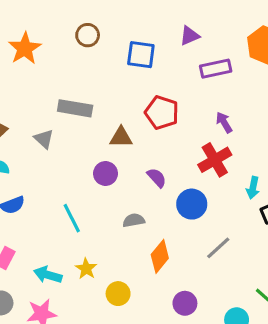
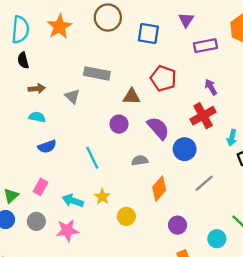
brown circle: (88, 35) -> (108, 18), size x1.5
purple triangle: (190, 36) -> (186, 20), turned -35
purple semicircle: (157, 178) -> (158, 128), size x1.5

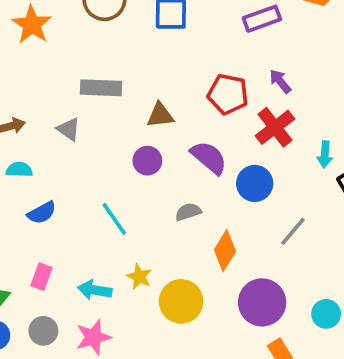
red pentagon: (163, 78) -> (228, 94), moved
yellow circle: (126, 216) -> (181, 301), size x1.5
purple circle: (177, 225) -> (262, 302), size x1.6

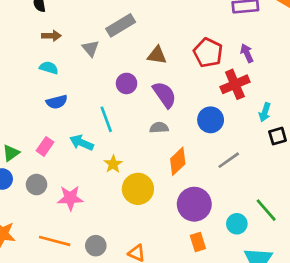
gray rectangle: (101, 88) -> (121, 25), turned -48
purple semicircle: (209, 158) -> (164, 95), moved
purple circle: (147, 161) -> (127, 83), moved
cyan arrow: (95, 290) -> (81, 143), moved

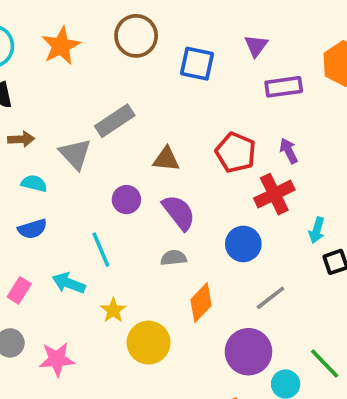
gray triangle: (91, 48) -> (75, 154), size x1.4
cyan semicircle: (49, 68) -> (34, 183), moved
purple circle: (194, 204) -> (248, 352), moved

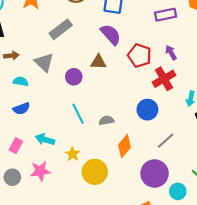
gray rectangle: (115, 121) -> (61, 29), moved
purple circle: (126, 200) -> (74, 77), moved
purple semicircle: (179, 212) -> (111, 35), moved
cyan line: (101, 250) -> (78, 114), moved
pink star: (57, 359) -> (40, 171), moved

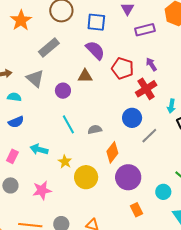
gray line: (166, 141) -> (149, 136), moved
pink star: (40, 171) -> (42, 190), moved
purple circle: (155, 174) -> (128, 177), moved

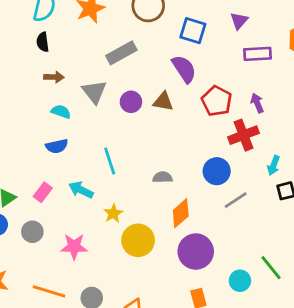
purple circle: (63, 91) -> (131, 102), moved
cyan line: (68, 124) -> (110, 161), moved

